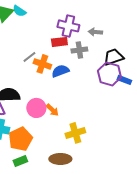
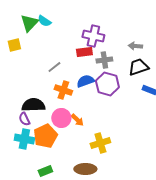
gray arrow: (95, 32) -> (135, 46), moved
orange cross: (42, 64) -> (63, 90), moved
purple hexagon: (109, 74) -> (107, 84), moved
orange pentagon: (20, 139) -> (45, 136), moved

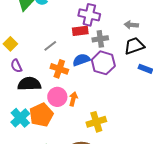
yellow square: (14, 45) -> (10, 44), moved, turned -32
purple semicircle: (24, 119) -> (16, 66), moved
orange arrow: (77, 120) -> (73, 99), turned -120
cyan cross: (24, 139) -> (20, 118), turned 36

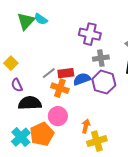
red rectangle: (80, 31) -> (66, 73), moved
gray line: (50, 46) -> (49, 73), moved
orange arrow: (73, 99) -> (86, 126), moved

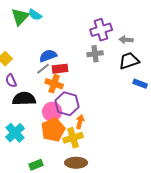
purple cross: (90, 34) -> (101, 30), moved, turned -30
blue semicircle: (82, 79) -> (48, 56), moved
purple hexagon: (104, 82) -> (67, 104), moved
orange pentagon: (42, 134) -> (53, 130), moved
yellow cross: (97, 141) -> (73, 138), moved

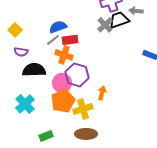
gray cross: (95, 54) -> (105, 25), turned -35
black trapezoid: (129, 61) -> (119, 20), moved
purple semicircle: (11, 81) -> (21, 52), turned -56
orange arrow: (80, 122) -> (102, 93), moved

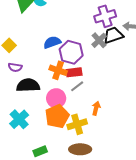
gray line: (53, 40) -> (77, 86), moved
red rectangle: (70, 40) -> (74, 72), moved
purple hexagon: (77, 75) -> (71, 52), moved

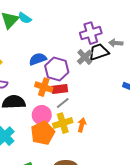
yellow cross: (77, 124) -> (63, 123), moved

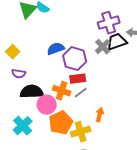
orange cross: (44, 87) -> (62, 91), moved
pink circle: (42, 115) -> (47, 105), moved
yellow cross: (63, 123) -> (81, 132), moved

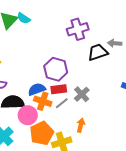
purple cross: (109, 23) -> (78, 29), moved
gray cross: (103, 47) -> (82, 94), moved
blue semicircle: (56, 49) -> (37, 89), moved

